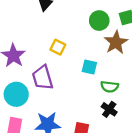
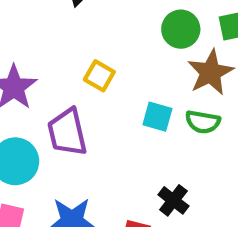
green semicircle: (110, 87) -> (203, 122), moved
black cross: (109, 109) -> (173, 200), moved

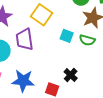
yellow square: (99, 76) -> (42, 15), size x1.5

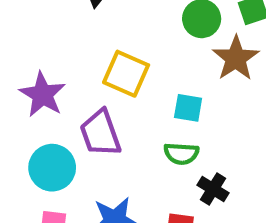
green semicircle: (87, 40) -> (181, 154), moved

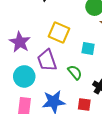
green semicircle: (181, 154) -> (75, 72), moved, turned -133

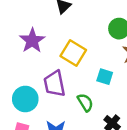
purple star: (20, 42) -> (32, 41), moved

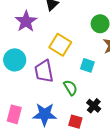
purple star: (32, 41) -> (26, 21), moved
cyan circle: (25, 99) -> (15, 60), moved

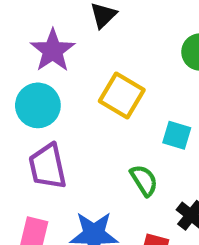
cyan circle: (15, 60) -> (38, 105), moved
purple trapezoid: (44, 71) -> (48, 166), moved

